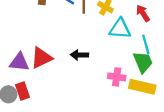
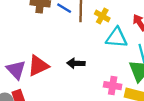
purple triangle: (19, 62) -> (16, 70), turned 40

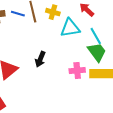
black arrow: (76, 63) -> (40, 59), turned -56

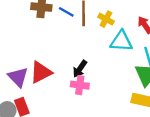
pink cross: (77, 70) -> (80, 85), moved

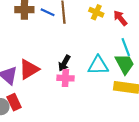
yellow cross: (106, 19) -> (96, 12), moved
cyan triangle: (121, 41) -> (98, 65), moved

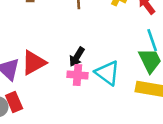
cyan triangle: (98, 65) -> (107, 73), moved, turned 35

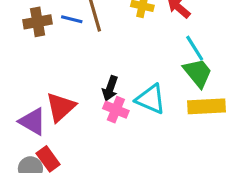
pink cross: (78, 75) -> (116, 110), turned 30

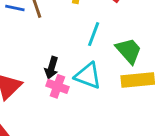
cyan line: (195, 48) -> (94, 34), moved, turned 55

